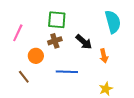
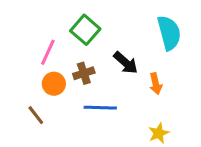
green square: (57, 20) -> (85, 30), turned 36
pink line: (18, 33) -> (48, 52), moved
brown cross: (55, 41) -> (84, 73), moved

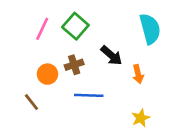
pink line: (48, 52) -> (42, 29), moved

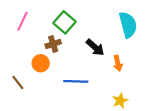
pink line: (42, 29) -> (22, 21), moved
brown cross: (74, 65) -> (53, 44), moved
brown line: (32, 102) -> (18, 83), moved

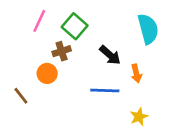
pink line: (22, 21) -> (39, 21), moved
blue line: (76, 81) -> (105, 90), moved

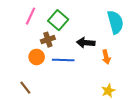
black arrow: (110, 55) -> (86, 43), turned 144
blue line: (105, 90) -> (63, 60), moved
brown line: (21, 96) -> (25, 88), moved

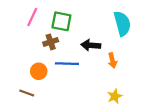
green square: (58, 20) -> (61, 21), turned -30
orange circle: (37, 57) -> (39, 71), moved
brown line: (25, 88) -> (27, 93), turned -32

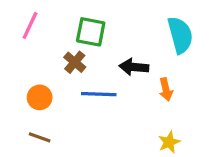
pink line: (32, 17) -> (30, 25), moved
brown cross: (51, 42) -> (75, 62), turned -32
orange circle: (39, 71) -> (40, 97), moved

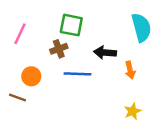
pink line: (30, 25) -> (20, 34), moved
brown cross: (75, 62) -> (59, 49), turned 30
brown line: (40, 137) -> (18, 98), moved

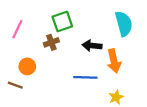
green square: (71, 25) -> (62, 22), turned -30
orange arrow: (130, 70) -> (114, 61), size x1.5
blue line: (78, 74) -> (85, 77), moved

